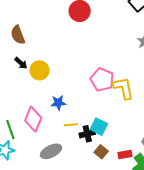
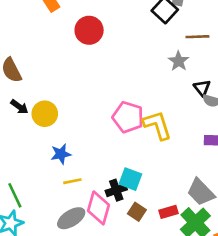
blue star: (58, 103) -> (61, 154), moved
pink diamond: (33, 119) -> (98, 208), moved
yellow line: (71, 125) -> (72, 181), moved

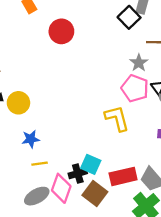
pink pentagon: (128, 117) -> (135, 88), moved
brown square: (137, 212) -> (95, 193), size x1.5
red rectangle: (169, 212) -> (123, 176), moved, size x1.6

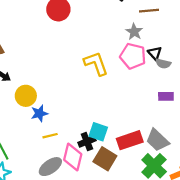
yellow circle: (18, 103) -> (26, 96), moved
yellow L-shape: (117, 118) -> (96, 64), moved

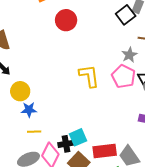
cyan square: (98, 132) -> (78, 137), turned 36

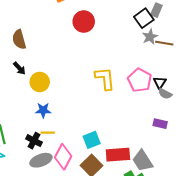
gray star: (129, 55) -> (150, 37), moved
yellow circle: (20, 91) -> (40, 82), moved
black cross: (66, 144) -> (34, 141), moved, turned 35

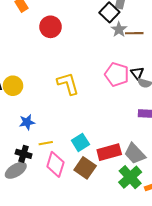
yellow L-shape: (105, 78) -> (68, 84), moved
yellow circle: (40, 82) -> (13, 86), moved
yellow line: (48, 133) -> (46, 143), moved
gray ellipse: (41, 160) -> (16, 170), moved

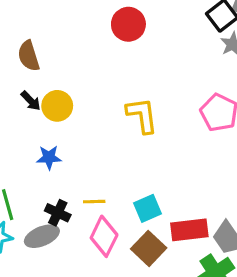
blue star: (27, 122) -> (49, 157), moved

